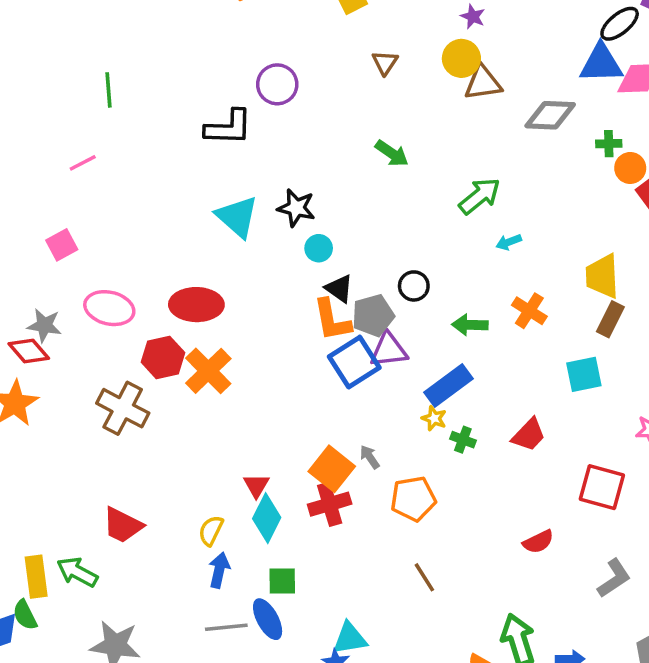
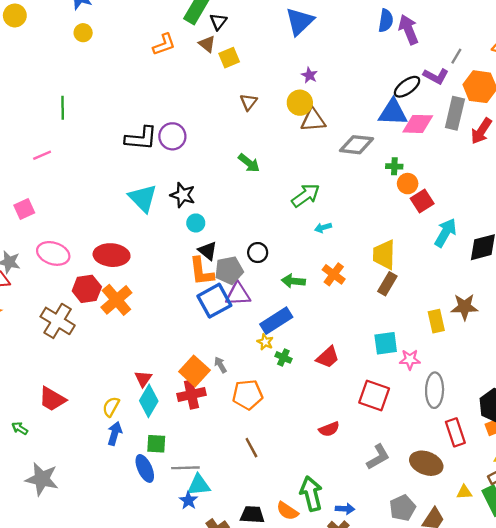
purple circle: (277, 84) -> (172, 136), moved
cyan square: (584, 374) -> (386, 343), moved
green arrow: (77, 572) -> (20, 428), size x0.6
gray line: (226, 627) -> (185, 468), moved

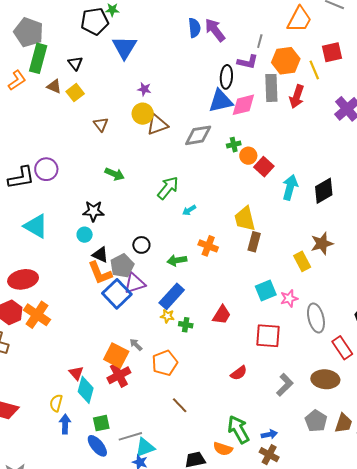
black triangle: (218, 22) -> (75, 63), moved
orange L-shape: (164, 44) -> (17, 80), moved
black ellipse: (407, 87) -> (226, 77), turned -35
black star: (183, 195) -> (93, 211), moved

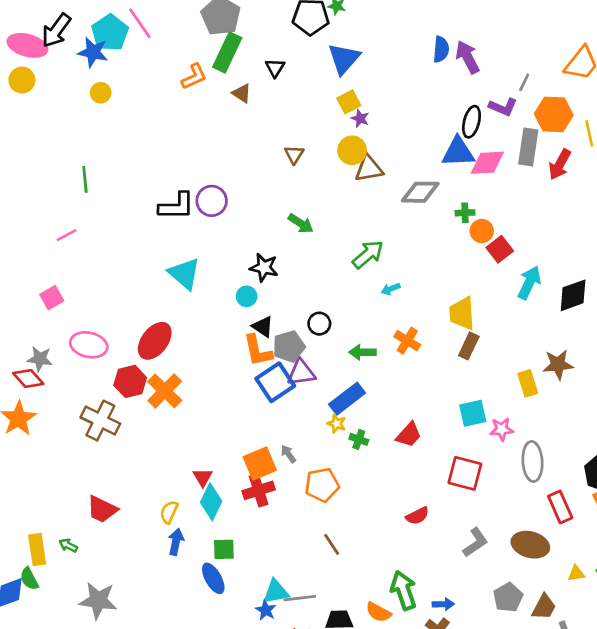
yellow square: (75, 93) -> (349, 102), moved
red ellipse: (23, 279) -> (155, 341), turned -52
orange square: (116, 355) -> (260, 463), turned 30
gray line: (130, 436) -> (300, 598), moved

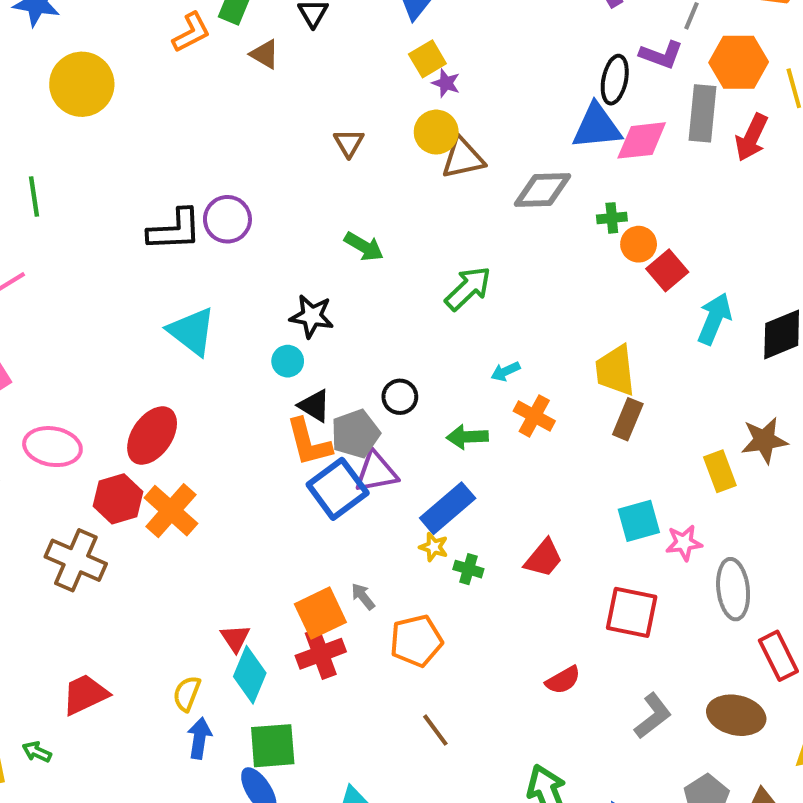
yellow circle: (101, 93) -> (82, 84), moved, size x2.0
cyan arrow: (391, 289) -> (505, 371), moved
red trapezoid: (102, 509) -> (85, 694), turned 132
green square: (224, 549) -> (273, 746), size x1.4

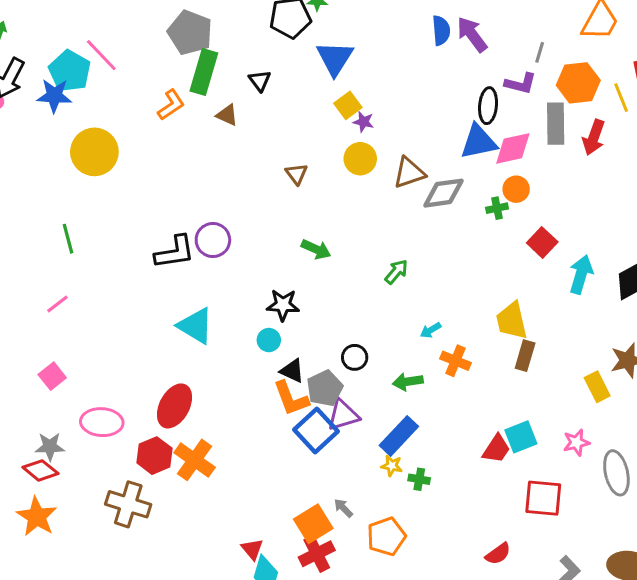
brown triangle: (463, 158) -> (409, 173), moved
orange circle: (639, 244) -> (516, 189), moved
green arrow: (468, 288) -> (396, 272), size x0.7
cyan square: (639, 521) -> (521, 437), moved
red trapezoid: (544, 558) -> (496, 449), moved

